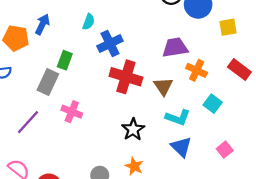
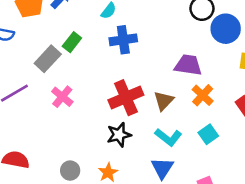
red cross: (126, 77) -> (126, 98), moved, turned 32

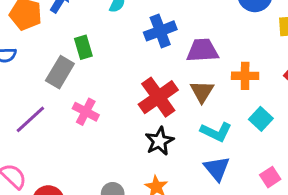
blue cross: (123, 40) -> (160, 31), moved
green rectangle: (72, 42) -> (83, 47), turned -42
purple trapezoid: (188, 65) -> (202, 50), moved
orange cross: (203, 95) -> (245, 76), turned -30

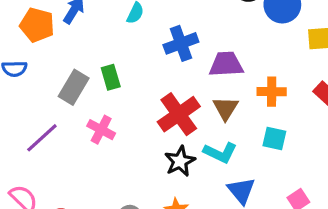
green rectangle: (83, 47) -> (111, 77), moved
cyan square: (261, 119) -> (274, 138), moved, turned -30
cyan L-shape: (216, 132) -> (220, 153), moved

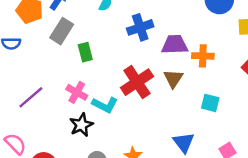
gray rectangle: (74, 87) -> (62, 31), moved
orange cross: (272, 92) -> (203, 56), moved
cyan L-shape: (220, 153) -> (105, 105), moved
black star: (180, 161) -> (81, 125), moved

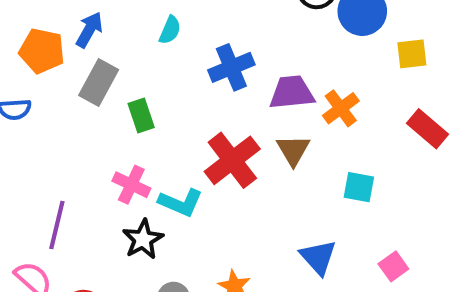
orange cross: (203, 56) -> (341, 108), turned -35
purple line: (31, 97) -> (57, 225), moved, turned -32

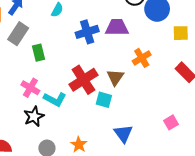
purple trapezoid: (292, 92) -> (117, 27), moved
cyan square: (359, 187) -> (104, 100), moved
pink square: (393, 266) -> (171, 122), moved

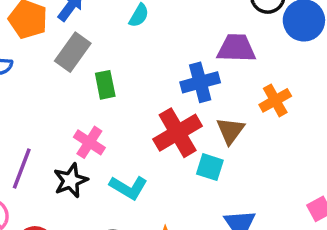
blue cross: (87, 32) -> (200, 82), moved
cyan L-shape: (55, 99) -> (128, 187), moved
black star: (34, 116) -> (71, 180), moved

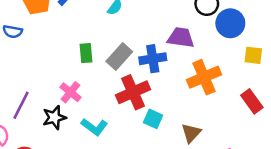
gray rectangle: (73, 52) -> (119, 57), moved
orange cross: (275, 100) -> (204, 77), size x1.5
brown triangle: (230, 131) -> (191, 133), moved

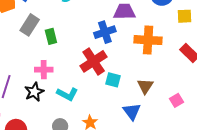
gray rectangle: (119, 57) -> (30, 25), moved
orange cross: (204, 77) -> (148, 40), turned 36
pink cross: (70, 92) -> (44, 70), turned -30

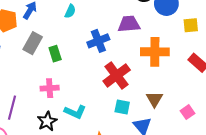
blue cross: (105, 32) -> (98, 41), moved
red cross: (94, 61) -> (117, 75), moved
cyan square: (113, 80) -> (122, 107), moved
black star: (34, 92) -> (47, 121), moved

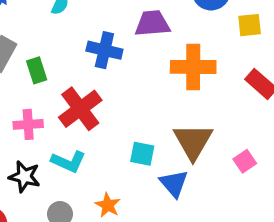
blue cross: (98, 41) -> (104, 50), turned 35
red cross: (117, 75) -> (80, 109), moved
brown triangle: (155, 99) -> (193, 141), size x1.5
black star: (47, 121) -> (24, 177), turned -30

